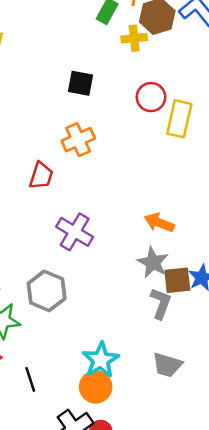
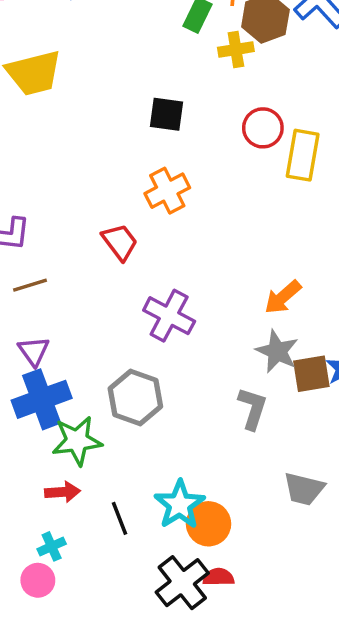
red trapezoid: (41, 176) -> (120, 242), turned -52
orange arrow: (159, 223) -> (283, 297), turned -60
gray L-shape: (161, 303) -> (252, 408), moved
cyan star: (101, 360) -> (180, 505), moved

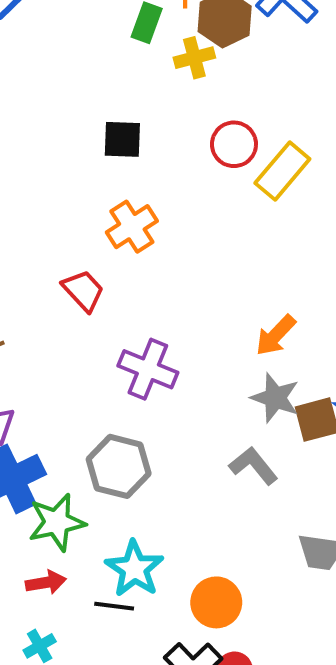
yellow rectangle: (303, 155) -> (282, 171), turned 36
gray L-shape: (252, 408) -> (254, 466), turned -51
cyan star: (180, 505) -> (134, 569), moved
black line: (120, 518) -> (114, 606), turned -56

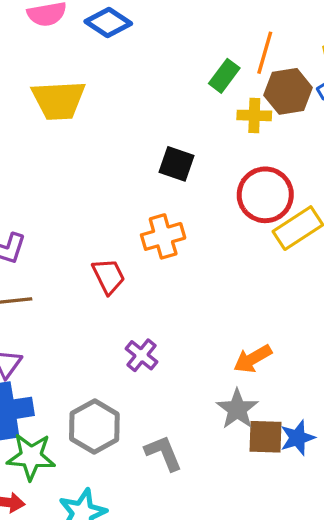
red circle: (234, 144) -> (265, 195), size x1.4
purple cross: (148, 369) -> (142, 355), size x0.7
gray L-shape: (254, 466) -> (163, 453), moved

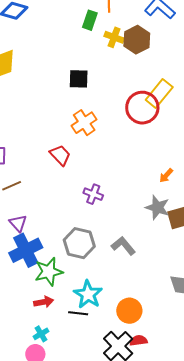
brown hexagon: (288, 91) -> (137, 40), moved
yellow cross: (254, 115) -> (114, 37), turned 36
red circle: (265, 195) -> (142, 108), moved
orange arrow: (253, 359) -> (166, 176), moved, size x0.7

